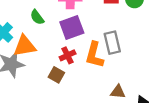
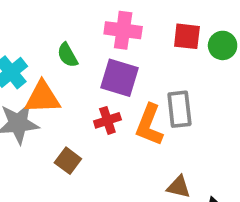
purple square: (72, 27) -> (120, 78), turned 30
brown square: (56, 75) -> (68, 161), moved

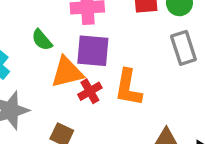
orange triangle: (42, 98) -> (67, 72), moved
gray rectangle: (179, 109) -> (183, 48), moved

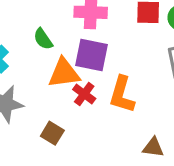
red cross: (90, 91) -> (84, 94), turned -30

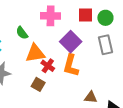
purple square: (91, 55) -> (71, 42), moved, turned 35
brown square: (52, 133) -> (38, 84), moved

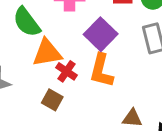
green semicircle: (22, 33) -> (27, 22), size x1.5

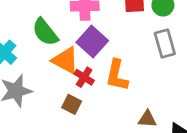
purple square: (101, 34) -> (92, 42), moved
orange triangle: (47, 53) -> (65, 60), turned 40

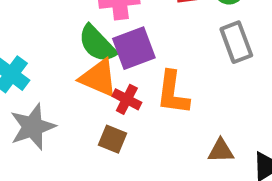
green semicircle: (45, 32) -> (97, 44), moved
purple square: (92, 42) -> (134, 48), turned 32

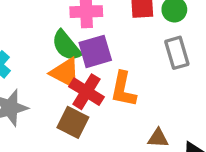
red cross: (127, 99) -> (87, 92), size x1.5
brown square: (113, 139) -> (73, 122), size x1.4

